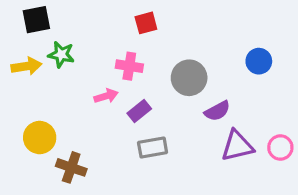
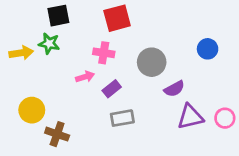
black square: (36, 20) -> (58, 16), moved
red square: (146, 23) -> (117, 18), size x1.5

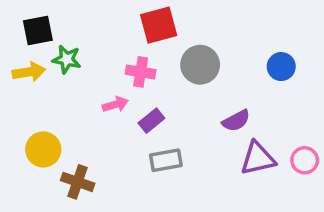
black square: (58, 16) -> (38, 30), moved
gray circle: (152, 62) -> (200, 65), moved

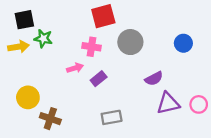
gray rectangle: (166, 160) -> (112, 117), moved

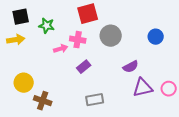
green star: (43, 39) -> (47, 26), moved
pink arrow: (75, 68) -> (61, 49), moved

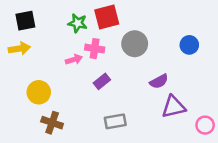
green star: (47, 26) -> (78, 23), moved
yellow circle: (24, 83) -> (39, 92), moved
pink circle: (169, 89) -> (205, 125), moved

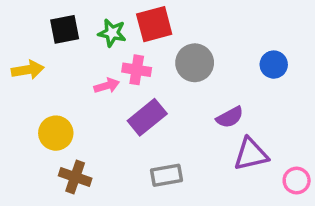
black square: (25, 21) -> (65, 29), moved
purple rectangle: (102, 81) -> (147, 117), size x1.5

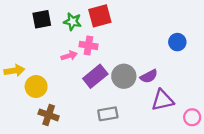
gray circle: (195, 63) -> (124, 76), moved
yellow arrow: (28, 70) -> (14, 71), moved

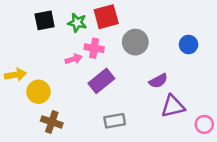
gray circle: (124, 76) -> (135, 42), moved

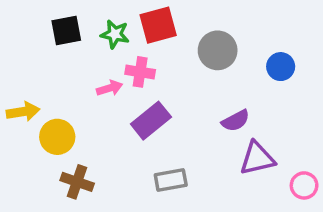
gray circle: (135, 42) -> (218, 50), moved

